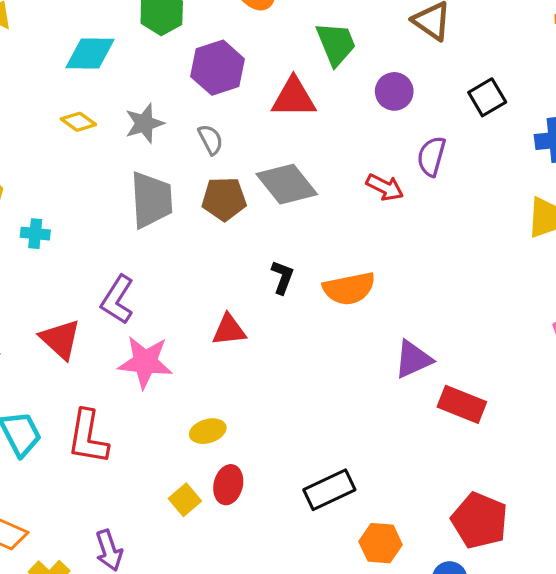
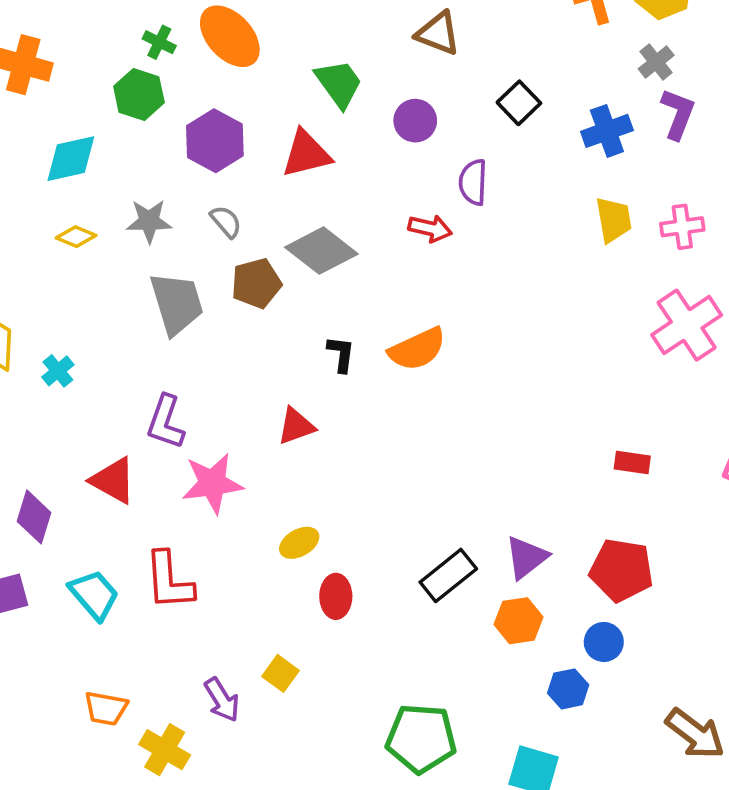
gray star: (144, 123) -> (149, 221), turned 30
cyan cross: (35, 234) -> (58, 371), turned -32
purple triangle: (413, 359) -> (526, 557), moved
red rectangle: (462, 404) -> (632, 462), moved, size x0.7
yellow square: (185, 500) -> (281, 673), moved

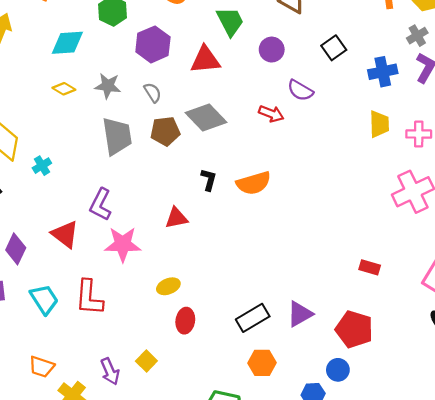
purple semicircle: (473, 182) -> (300, 90), turned -70
orange hexagon: (519, 621) -> (262, 363), moved

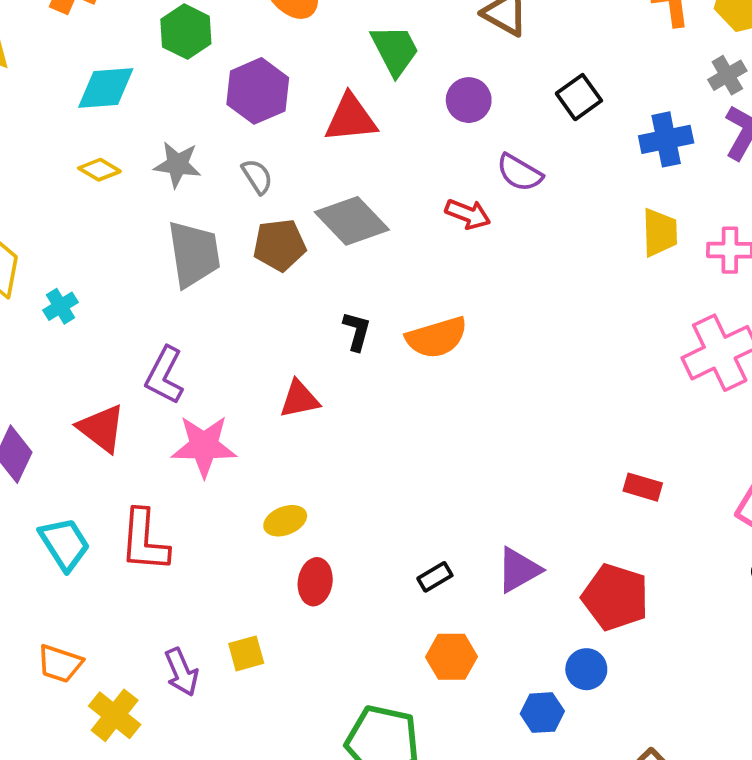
black rectangle: (253, 318) -> (435, 577), size x0.6
yellow square: (146, 361) -> (246, 653), turned 30

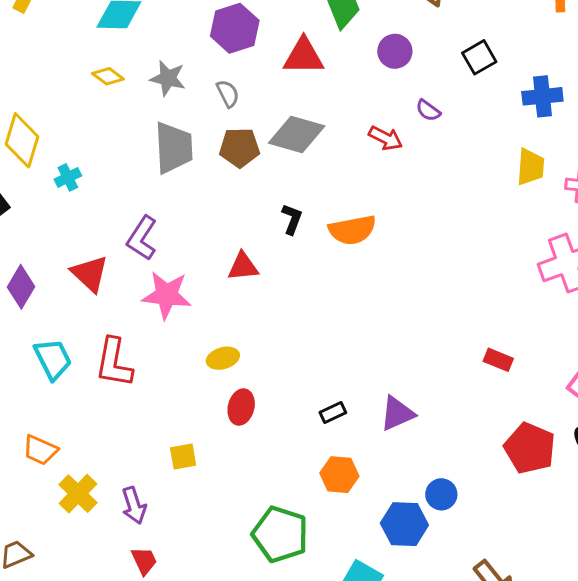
purple semicircle: (519, 173) -> (428, 111), size x0.7
gray diamond: (352, 221) -> (297, 135), turned -36
red pentagon: (615, 597) -> (530, 448), moved
purple arrow: (181, 672) -> (134, 505), moved
blue hexagon: (542, 713) -> (404, 524), size x1.4

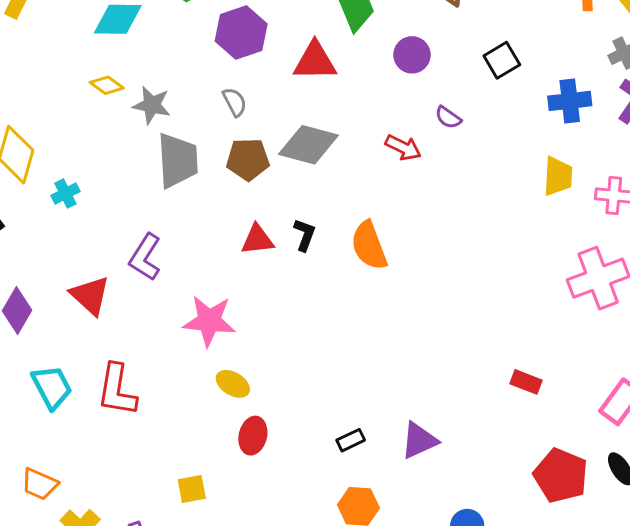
gray star: (168, 78) -> (152, 105), moved
orange semicircle: (352, 230) -> (369, 246), turned 81
red triangle: (243, 267) -> (257, 240), moved
pink star: (167, 295) -> (209, 321), moved
yellow ellipse: (223, 358) -> (233, 384), turned 48

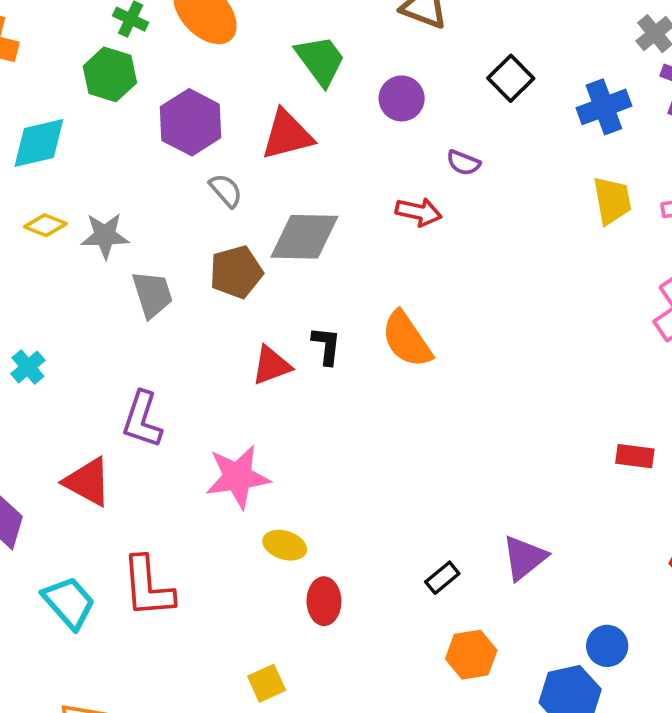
gray semicircle: (235, 102) -> (226, 190), moved
gray trapezoid: (178, 160) -> (152, 294), size x0.7

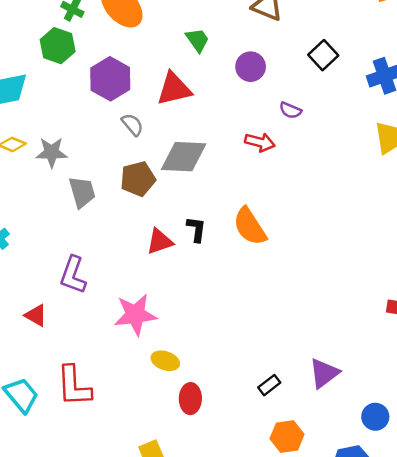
green trapezoid: (320, 60) -> (197, 40), size x0.7
red triangle: (88, 482) -> (36, 315), size x0.7
blue circle: (607, 646) -> (375, 417), moved

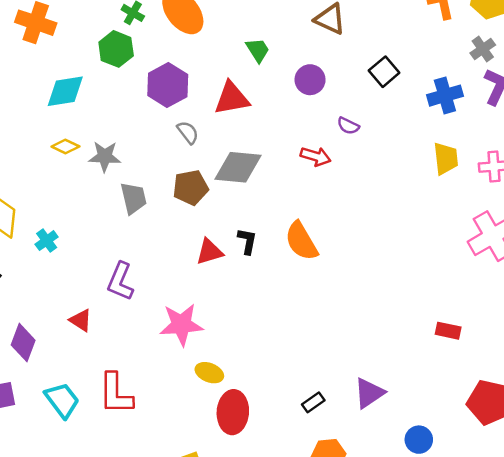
red ellipse: (190, 399) -> (233, 412), size x1.4

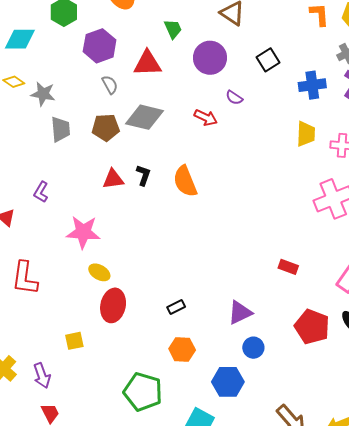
purple circle: (310, 80) -> (210, 58), size x1.4
purple L-shape: (120, 281) -> (41, 192), size x0.7
purple triangle: (369, 393) -> (240, 313), moved

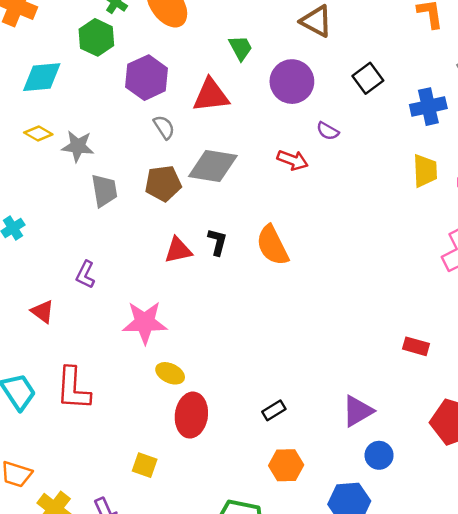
yellow square: (74, 341) -> (145, 465), turned 36

